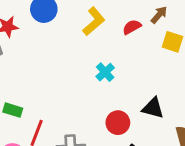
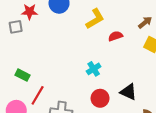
red semicircle: (132, 27) -> (115, 36), moved
cyan cross: (105, 72) -> (94, 69), moved

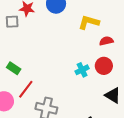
yellow L-shape: (95, 19) -> (89, 22), turned -140
red circle: (100, 98) -> (104, 66), moved

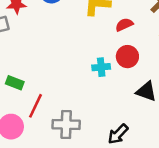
cyan cross: (82, 70) -> (101, 67), turned 32

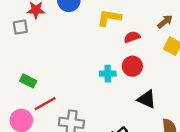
red line: (35, 106) -> (45, 104), turned 30

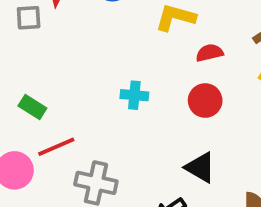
cyan cross: (108, 74) -> (134, 95), moved
black triangle: (147, 99) -> (200, 167), moved

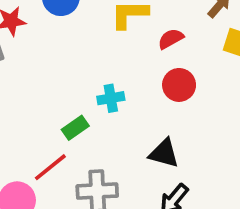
green rectangle: (32, 107) -> (75, 128), moved, turned -52
black triangle: (200, 167) -> (164, 153), moved

